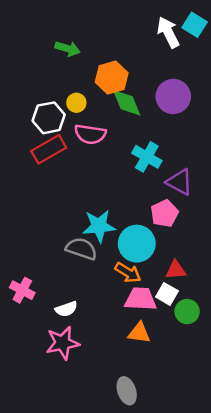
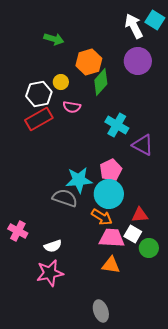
purple circle: (173, 96) -> (138, 61), moved
green diamond: (127, 103) -> (101, 82), turned 64
pink semicircle: (90, 134) -> (72, 107), size x0.7
pink pentagon: (164, 213) -> (111, 170), moved

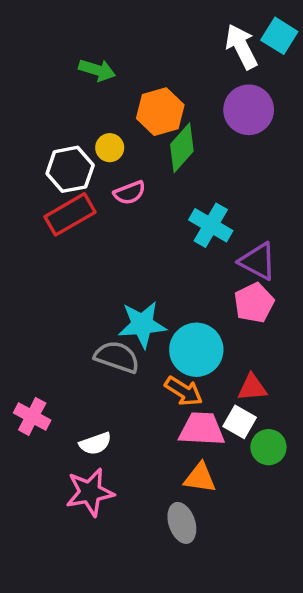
pink semicircle: (72, 107) -> (130, 193), turned -30
pink pentagon: (111, 170) -> (254, 303), moved
gray ellipse: (101, 311) -> (182, 523), moved

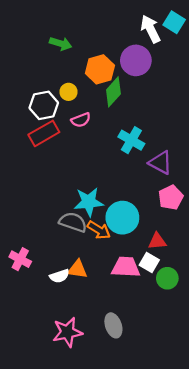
purple circle: (249, 110) -> (136, 60), moved
pink pentagon: (254, 303) -> (171, 197), moved
orange arrow: (184, 391) -> (99, 230), moved
orange triangle: (200, 478) -> (77, 269), moved
pink star: (90, 492) -> (67, 332), moved

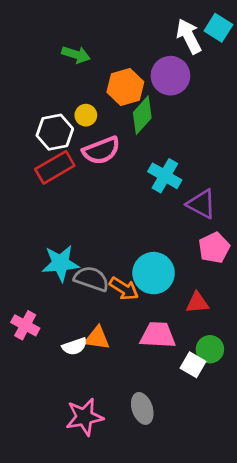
pink semicircle: (81, 120) -> (101, 150), size x1.5
cyan star: (89, 202) -> (60, 263), moved
white square: (149, 263) -> (193, 365), moved

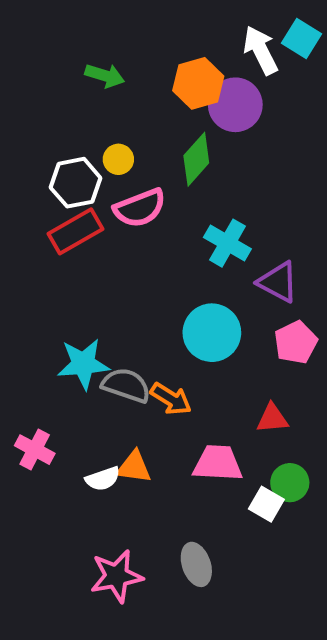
orange hexagon: (125, 87) -> (198, 83), moved
cyan circle: (154, 273) -> (212, 333), moved

